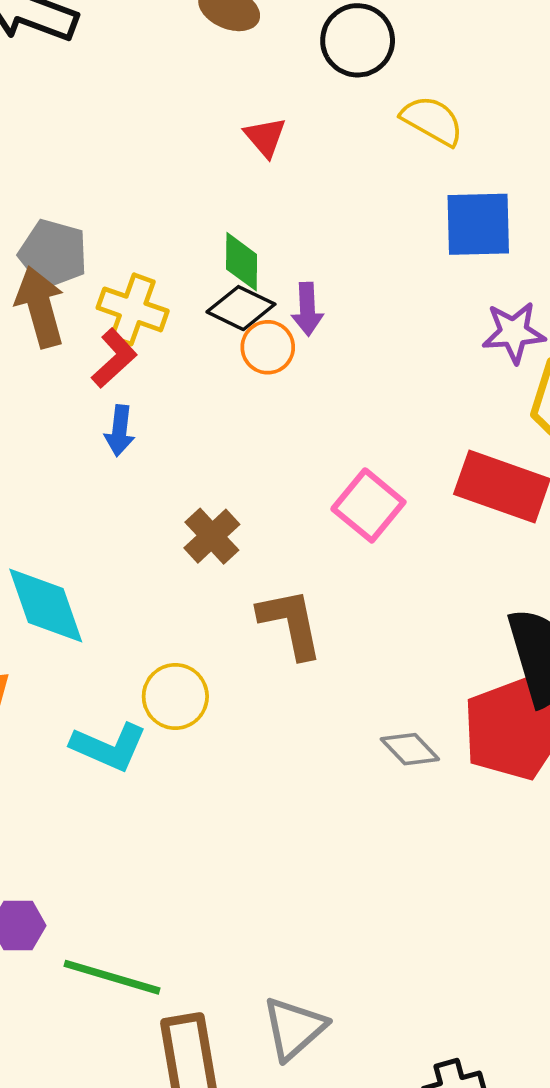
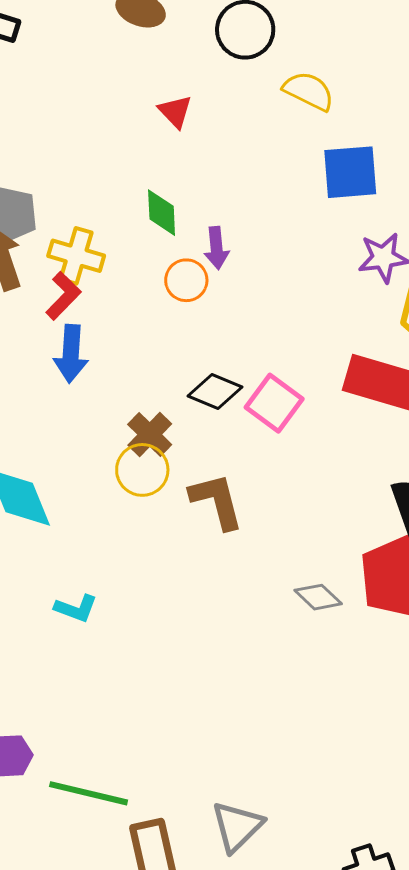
black diamond: (241, 308) -> (215, 391), moved
blue arrow: (120, 431) -> (71, 354), size x1.4
yellow circle: (175, 696) -> (142, 470), moved
cyan L-shape: (109, 747) -> (76, 608), size x0.7

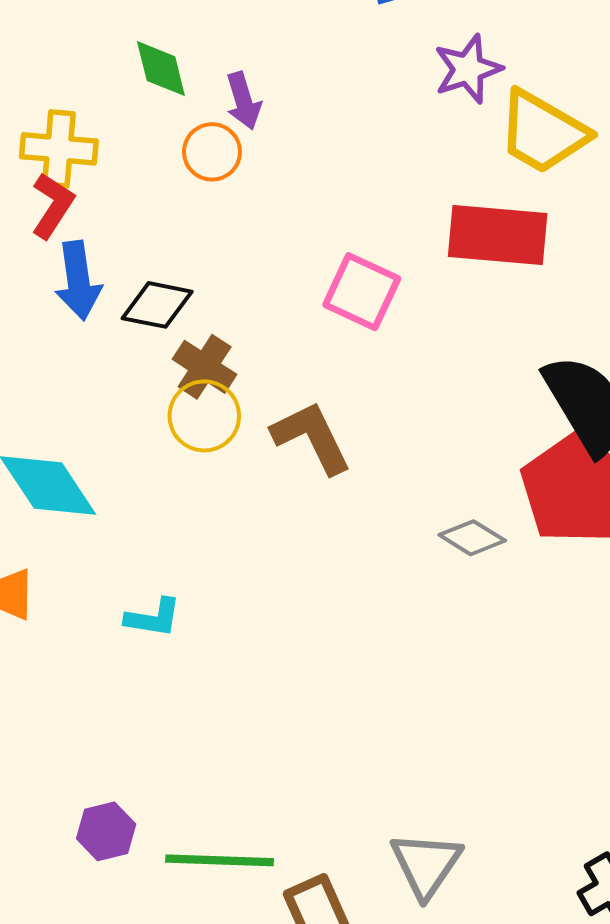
black diamond: (215, 391) -> (157, 305), moved

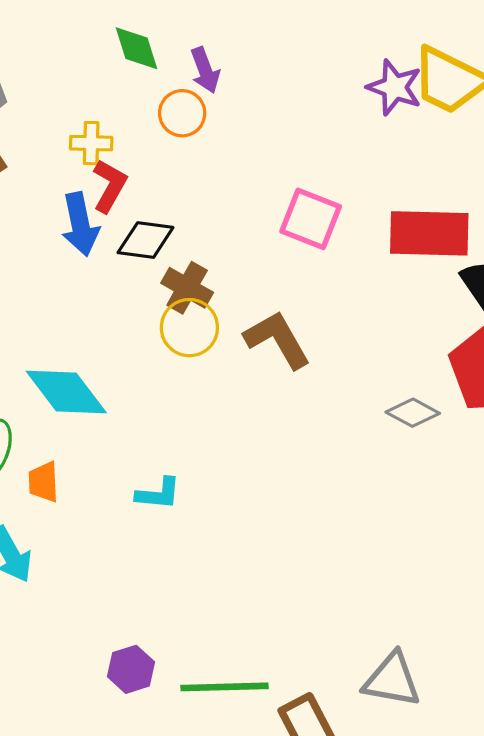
purple star: (468, 69) -> (395, 87), moved, turned -30
yellow cross: (59, 149) -> (91, 143), moved, size x0.7
red L-shape: (53, 205) -> (110, 186), moved
red rectangle: (498, 235) -> (429, 233), moved
gray triangle: (426, 865) -> (392, 680), turned -50

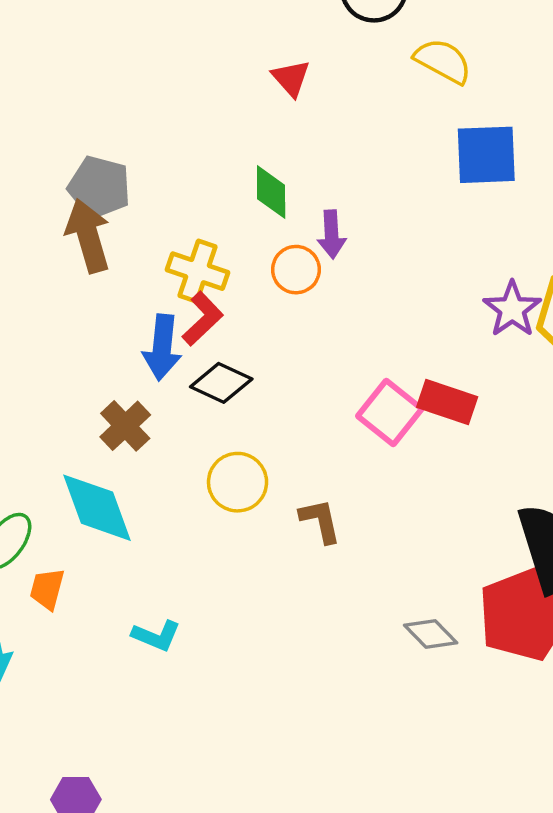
yellow cross: (91, 143) -> (198, 271), size x1.4
red rectangle: (429, 233) -> (447, 402), moved, size x0.7
brown cross: (187, 288) -> (125, 426), moved
brown L-shape: (277, 340) -> (320, 521), size x0.7

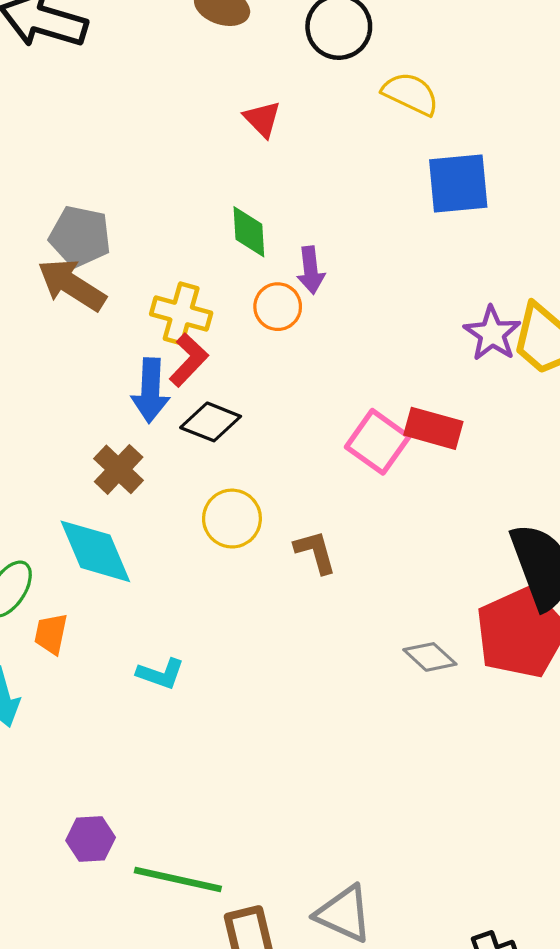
brown arrow: (88, 236) -> (72, 285), turned -38

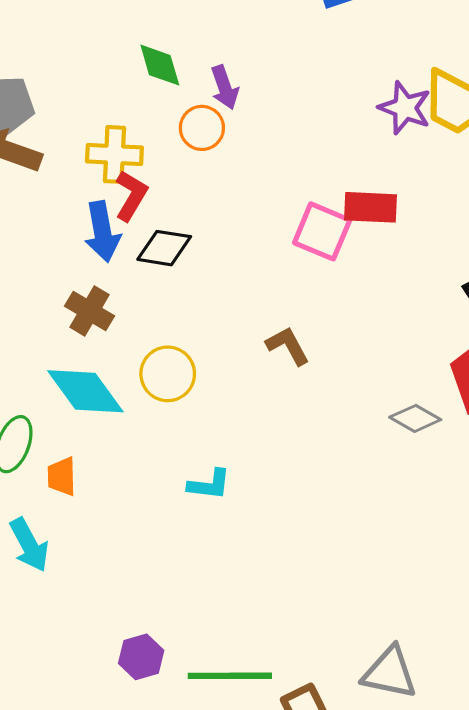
yellow circle: (232, 519) -> (168, 374), moved
cyan L-shape: (161, 674) -> (209, 485), moved

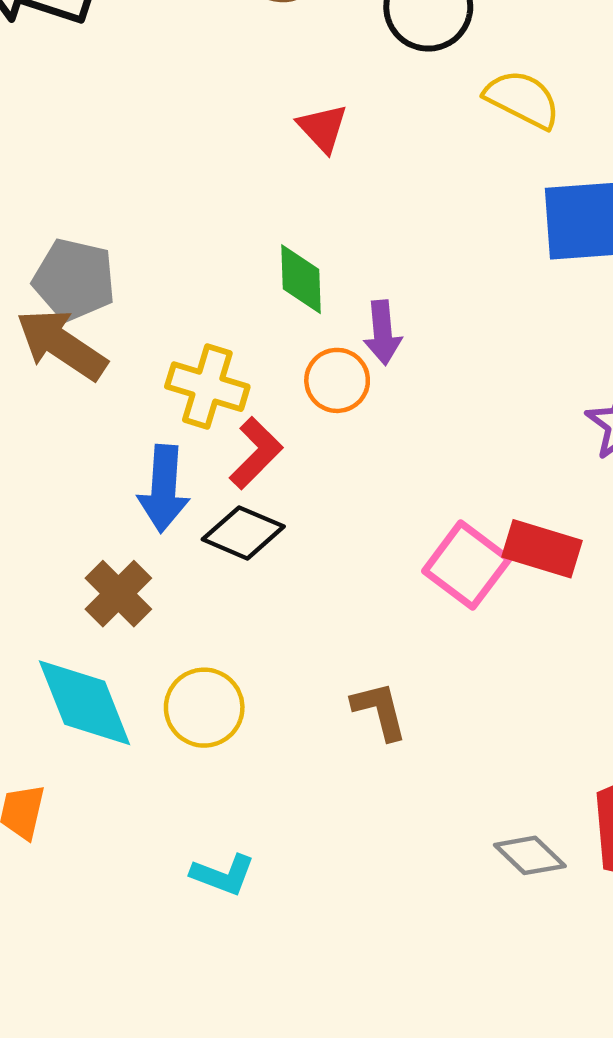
red L-shape: (131, 196) -> (256, 453), moved

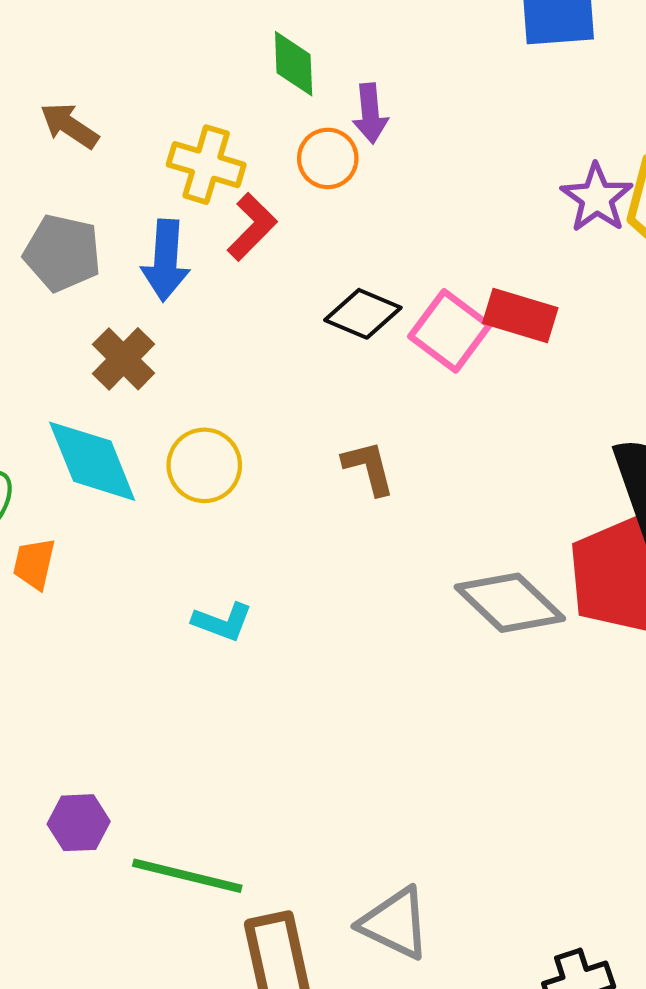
gray pentagon: (74, 280) -> (62, 253), moved
brown arrow: (61, 344) -> (69, 126), size x0.7
black diamond: (243, 533) -> (363, 314), moved
gray diamond: (530, 855) -> (510, 603), size x1.6

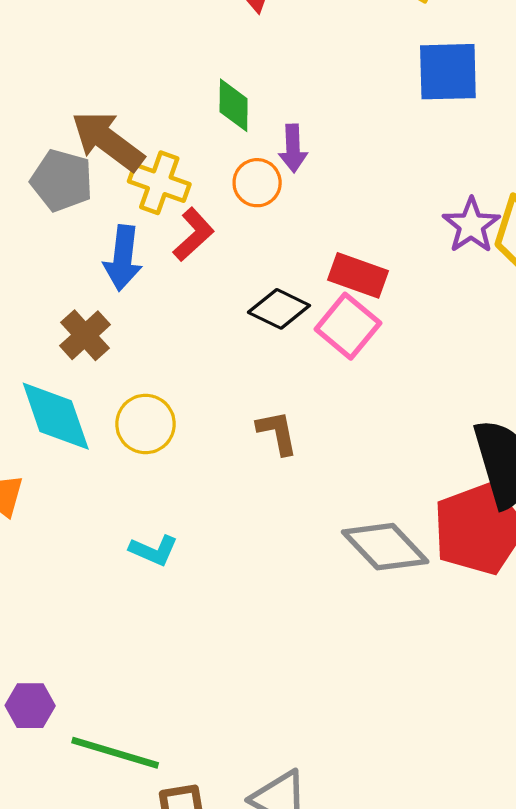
brown arrow: (69, 126) -> (108, 141), moved, size x1.6
gray pentagon: (62, 253) -> (62, 180), moved
red rectangle: (520, 315) -> (358, 275), moved

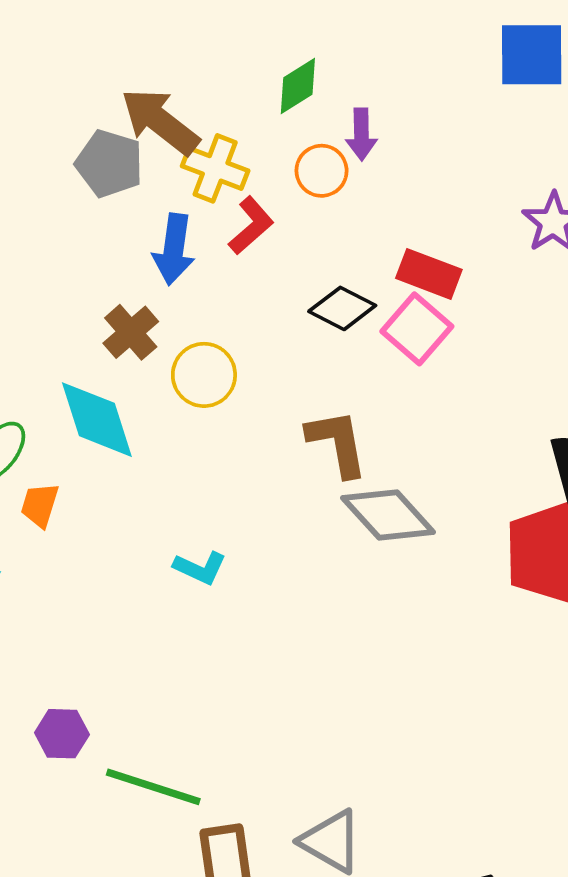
green diamond: (234, 105) -> (298, 86), turned 56
yellow circle: (146, 424) -> (204, 375), moved
brown L-shape: (277, 433) -> (337, 443), size x1.4
gray diamond: (385, 547) -> (388, 515), moved

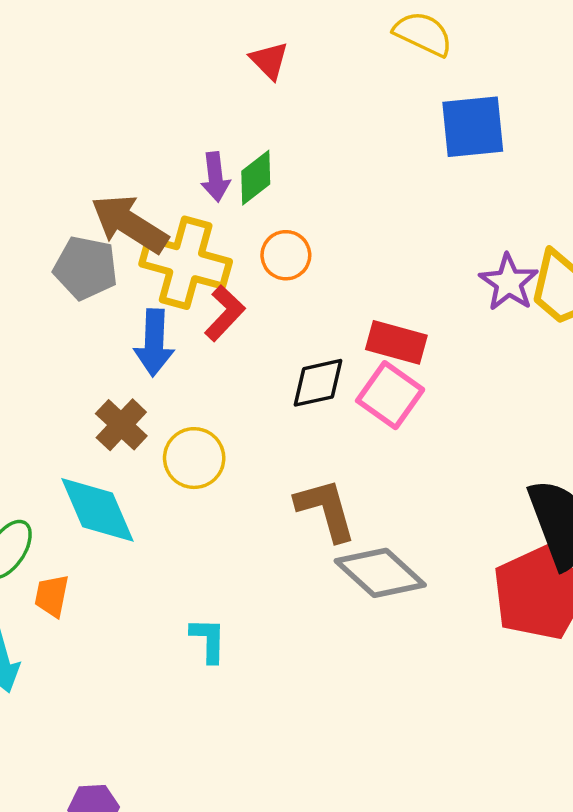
purple arrow: (361, 134) -> (215, 177), moved
yellow cross: (215, 168) -> (186, 263), size x1.4
black diamond: (342, 308) -> (318, 383), turned -34
cyan L-shape: (200, 568) -> (208, 640), turned -108

